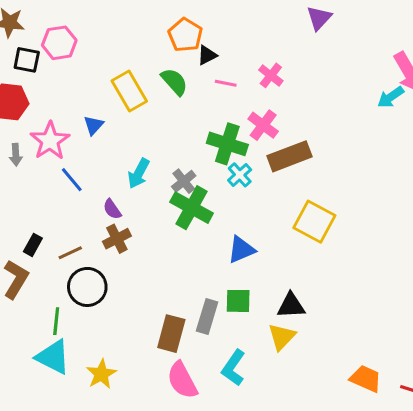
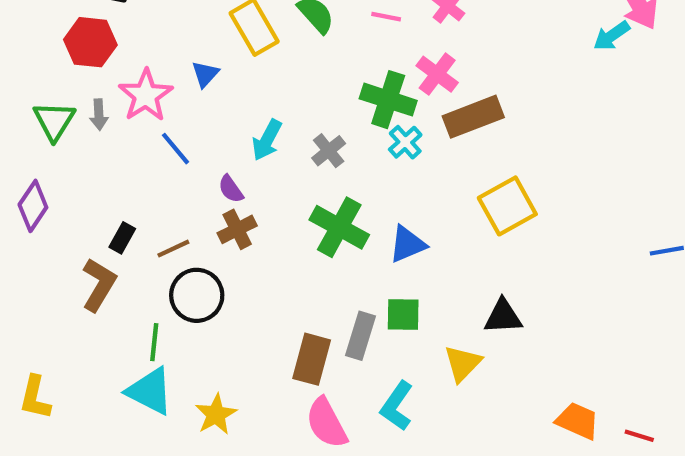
green cross: (192, 208) -> (339, 227), moved
yellow square: (314, 222) -> (507, 206), turned 33
black triangle: (291, 306) -> (503, 317), moved

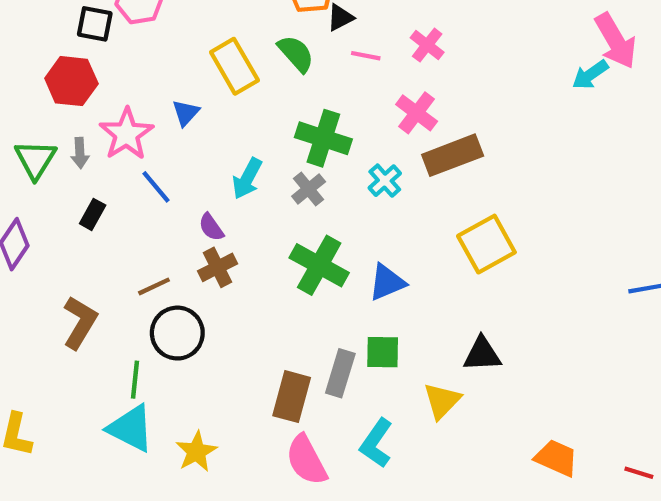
green cross: (388, 100) -> (323, 138), moved
black rectangle: (122, 238) -> (93, 214), moved
red line: (639, 436) -> (639, 473), moved

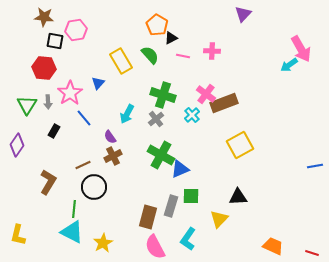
pink cross: (427, 45) -> (212, 51), turned -35
pink cross: (417, 113) -> (206, 94), moved
blue triangle: (387, 282) -> (180, 169), moved

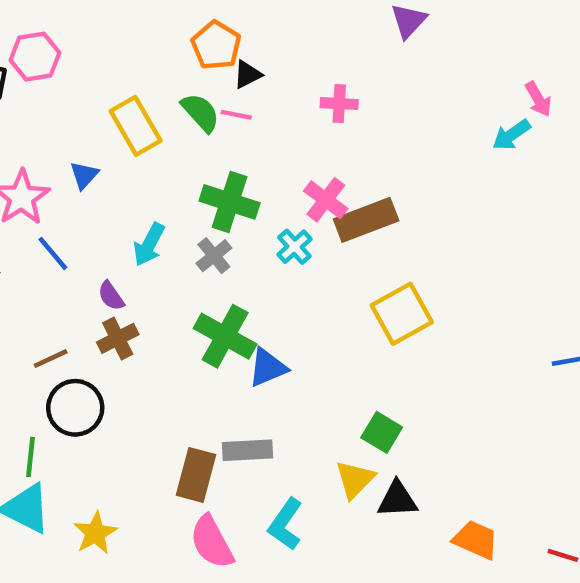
pink arrow: (301, 49) -> (538, 99), size x0.6
pink line: (183, 56) -> (236, 115), moved
green square: (191, 196) -> (382, 432), moved, turned 30
black triangle: (238, 197) -> (397, 499), moved
gray rectangle: (171, 206) -> (247, 450), turned 70

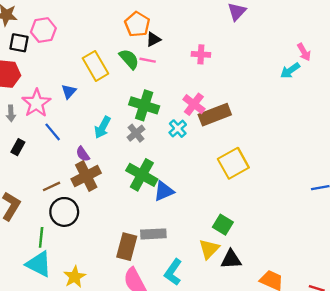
brown cross: (118, 338) -> (86, 176), size x1.4

